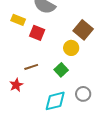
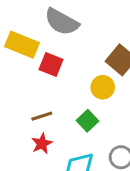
yellow rectangle: (18, 20) -> (22, 45), size x1.5
red star: (16, 85) -> (42, 144), moved

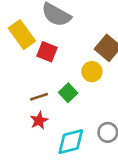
yellow rectangle: (22, 45) -> (22, 35), turned 32
green square: (87, 121) -> (68, 93), moved

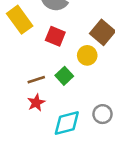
red square: (47, 52) -> (55, 36), moved

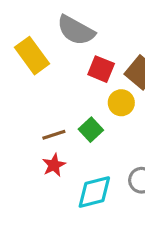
red square: (55, 36) -> (101, 69), moved

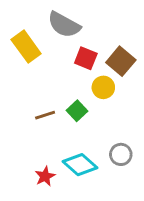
red star: (54, 165) -> (45, 176), moved
cyan diamond: (94, 192) -> (80, 165), turned 56

